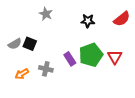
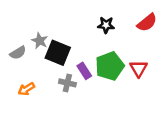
gray star: (46, 14) -> (40, 41), moved
black square: (30, 44) -> (58, 53), moved, size x1.5
gray cross: (46, 69) -> (67, 83), moved

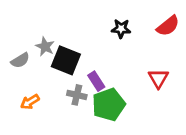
green pentagon: (110, 66) -> (109, 105), moved

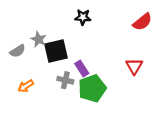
black star: (121, 29) -> (83, 17), moved
black square: (66, 60) -> (56, 51), turned -35

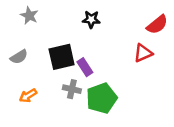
gray star: (39, 39) -> (29, 16), moved
red triangle: (134, 66) -> (143, 53), moved, turned 36
purple rectangle: (82, 69) -> (85, 67), moved

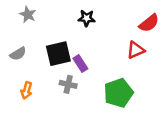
orange arrow: (28, 96) -> (27, 90), turned -42
green pentagon: (102, 98) -> (118, 93), moved

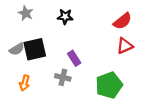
black star: (87, 18) -> (65, 17), moved
red semicircle: (149, 23) -> (122, 21), moved
black square: (58, 54) -> (35, 49), moved

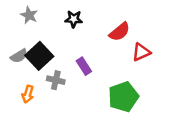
red semicircle: (122, 21) -> (120, 32), moved
black square: (35, 49) -> (39, 56), turned -30
gray cross: (63, 77) -> (56, 80), moved

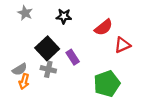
gray semicircle: (19, 56) -> (20, 69), moved
black square: (39, 56) -> (47, 48), moved

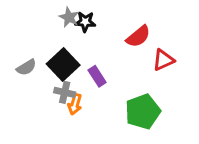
gray star: (25, 13) -> (69, 17), moved
gray semicircle: (20, 69) -> (26, 67), moved
orange arrow: (24, 81) -> (75, 104), moved

